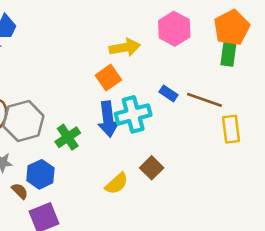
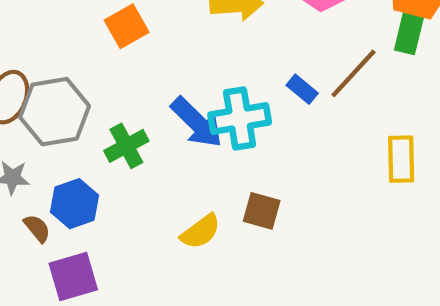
orange square: (108, 78) -> (127, 26), moved
brown line: (204, 100) -> (354, 73), moved, turned -72
blue arrow: (108, 119) -> (197, 122), turned -44
brown square: (152, 168) -> (262, 211), turned -35

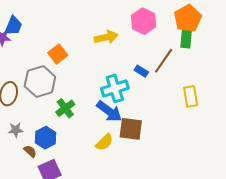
gray hexagon: (55, 112) -> (40, 81), moved
blue arrow: (197, 122) -> (109, 111), moved
brown square: (262, 211) -> (131, 129), size x1.4

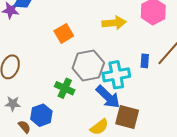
blue rectangle: (141, 71) -> (145, 61), turned 56
gray hexagon: (40, 81) -> (88, 66), moved
green cross: (65, 108) -> (65, 88), turned -36

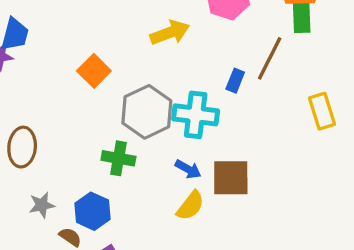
blue rectangle: (145, 61) -> (235, 81), turned 32
cyan cross: (116, 75) -> (196, 115), turned 32
blue arrow: (108, 97) -> (188, 169), moved, size x0.6

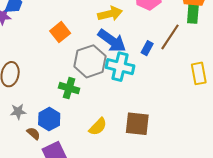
blue arrow: (188, 169) -> (112, 41), moved, size x1.8
brown square: (231, 178) -> (137, 124), moved
yellow semicircle: (190, 206) -> (98, 127), moved

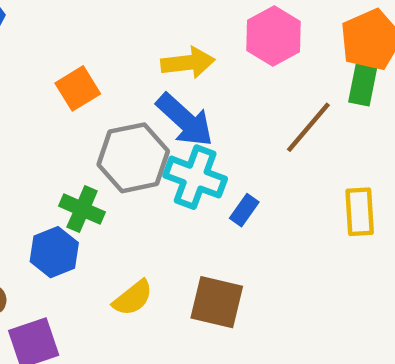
blue rectangle: (147, 48) -> (244, 210), moved
blue hexagon: (49, 119) -> (54, 252), moved

